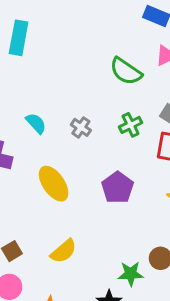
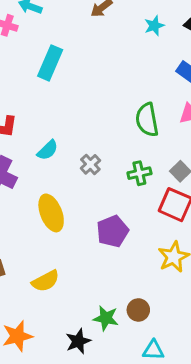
green semicircle: (126, 71) -> (147, 120), turned 32
cyan semicircle: (36, 123) -> (48, 150), turned 75

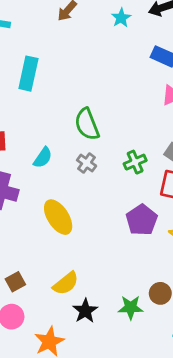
green semicircle: (147, 120) -> (87, 124), moved
purple pentagon: (113, 231) -> (142, 220), moved
black star: (78, 341) -> (85, 311), moved

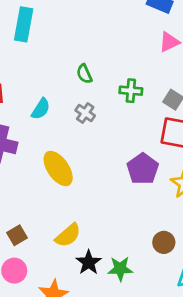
green semicircle: (87, 124) -> (84, 74), size x0.6
green cross: (135, 162) -> (131, 91), moved, turned 30
green star: (131, 307) -> (120, 269), moved

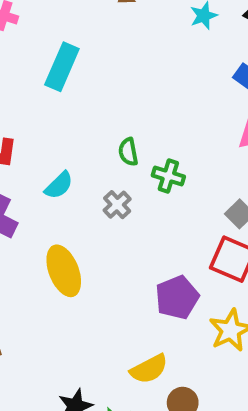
green cross: (131, 91) -> (168, 176), moved
yellow semicircle: (68, 235) -> (149, 369), moved

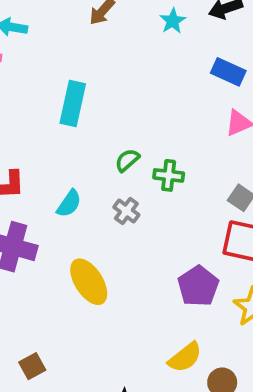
cyan rectangle: (62, 67) -> (73, 104), moved
green semicircle: (128, 152) -> (127, 160), turned 70

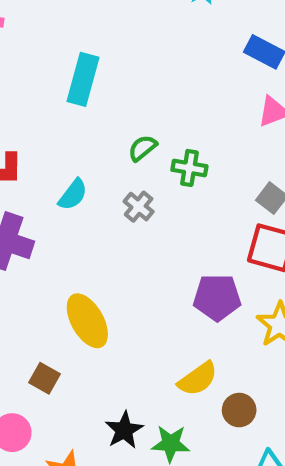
yellow ellipse: (89, 282) -> (87, 321), moved
purple pentagon: (198, 286) -> (217, 297), turned 30
brown square: (32, 366) -> (44, 378), moved, turned -35

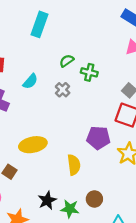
yellow ellipse: (87, 321) -> (33, 145), turned -76
yellow semicircle: (198, 379) -> (74, 165), moved, turned -66
brown circle: (239, 410) -> (94, 199), moved

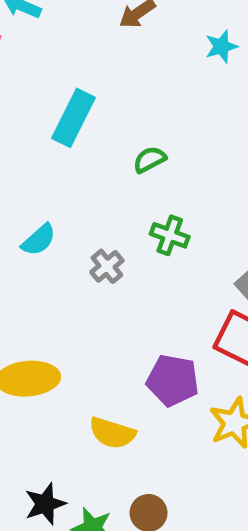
green semicircle: (67, 61) -> (150, 160), moved
yellow semicircle: (74, 165) -> (112, 433), turned 108

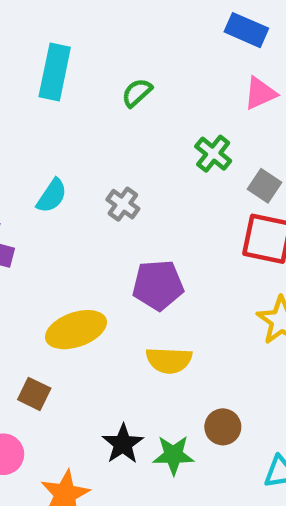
green cross: (170, 235) -> (213, 154), moved, turned 33
purple pentagon: (173, 380) -> (158, 285), moved

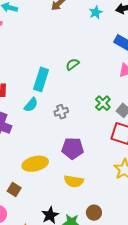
cyan rectangle: (55, 72) -> (41, 79), moved
green cross: (213, 154) -> (103, 103), moved
gray cross: (123, 204) -> (61, 112), turned 32

